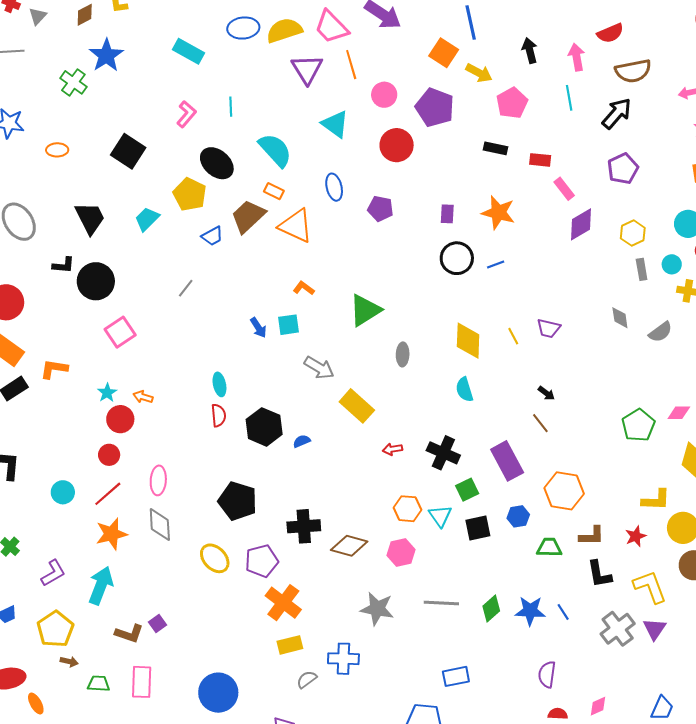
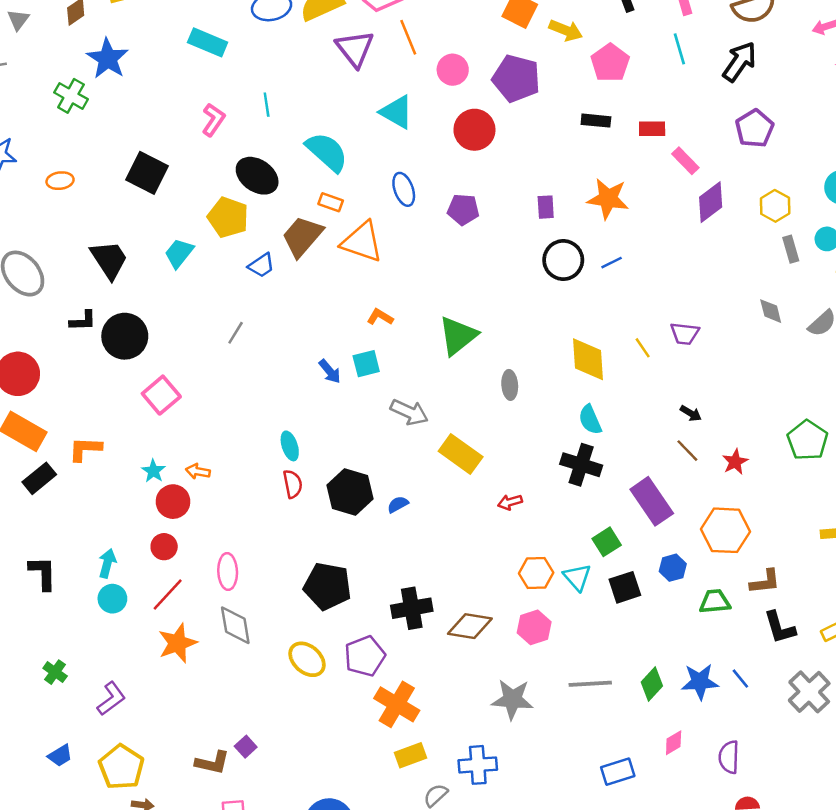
black cross: (443, 453) -> (581, 465), moved
red star: (636, 536) -> (735, 462), moved
cyan arrow: (101, 586) -> (107, 563), moved, size x0.6
pink diamond: (598, 706) -> (674, 743), moved

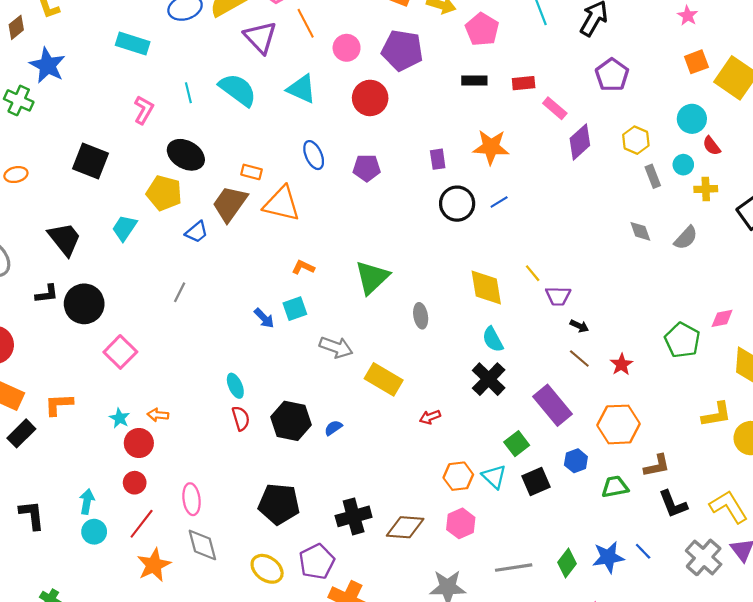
cyan semicircle: (327, 152) -> (238, 90), moved
purple trapezoid: (685, 334) -> (558, 296), moved
black cross: (581, 465) -> (489, 379), turned 32

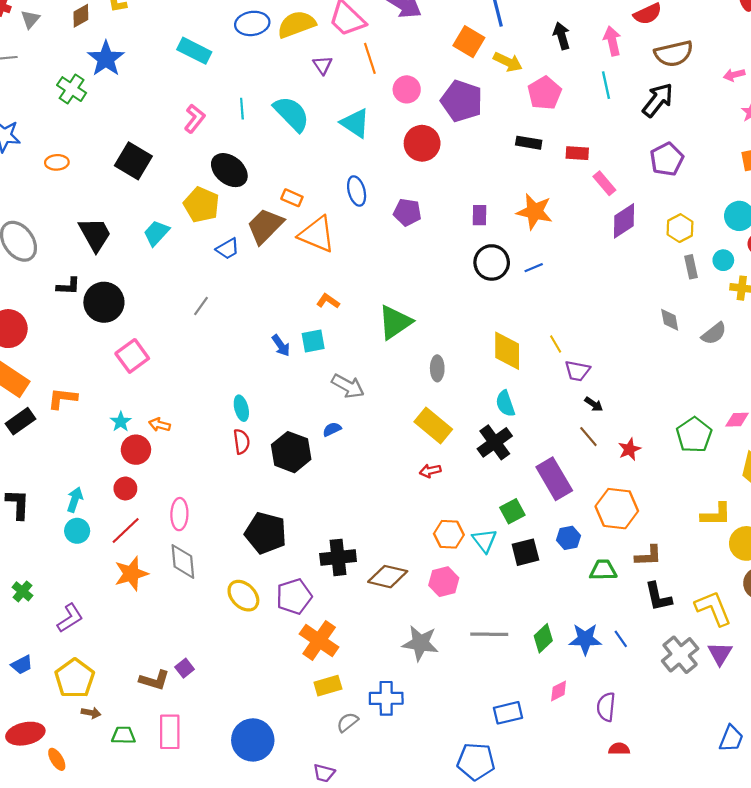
purple triangle: (260, 37) -> (323, 65), size x0.6
yellow rectangle: (384, 379) -> (433, 425), moved
blue semicircle: (333, 428) -> (332, 429), moved

